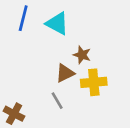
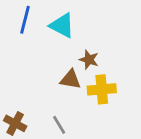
brown triangle: (65, 73) -> (70, 79), turned 36
gray line: (57, 101) -> (59, 125), moved

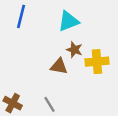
cyan triangle: (62, 25) -> (68, 21), moved, turned -50
yellow cross: (102, 89) -> (97, 62), moved

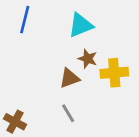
brown triangle: (59, 66) -> (70, 78), turned -30
gray line: (50, 104) -> (68, 113), moved

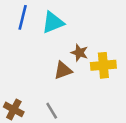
cyan triangle: (81, 25) -> (53, 22), moved
gray line: (68, 113) -> (52, 111), moved

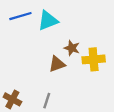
blue line: (23, 17) -> (20, 16), turned 60
gray line: (52, 111) -> (47, 101), turned 49

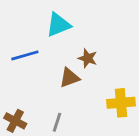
blue line: (20, 16) -> (25, 55), moved
yellow cross: (94, 59) -> (121, 103), moved

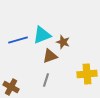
cyan triangle: (58, 25) -> (42, 35), moved
gray line: (57, 122) -> (46, 80), moved

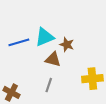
brown triangle: (50, 56) -> (53, 59), turned 35

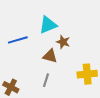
cyan triangle: (44, 37) -> (48, 25), moved

